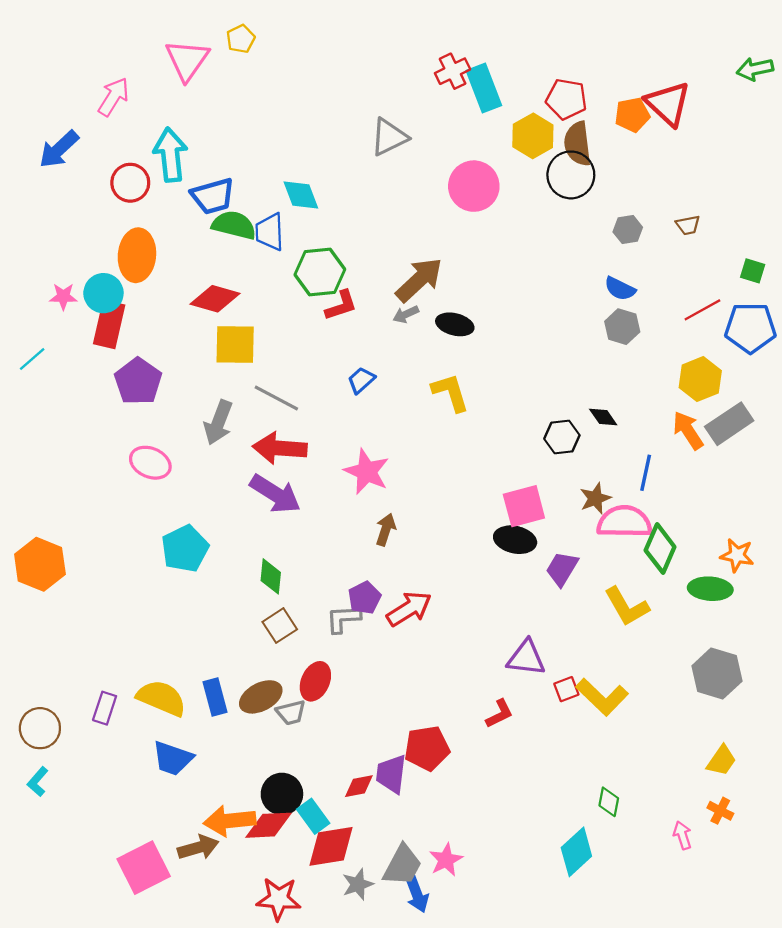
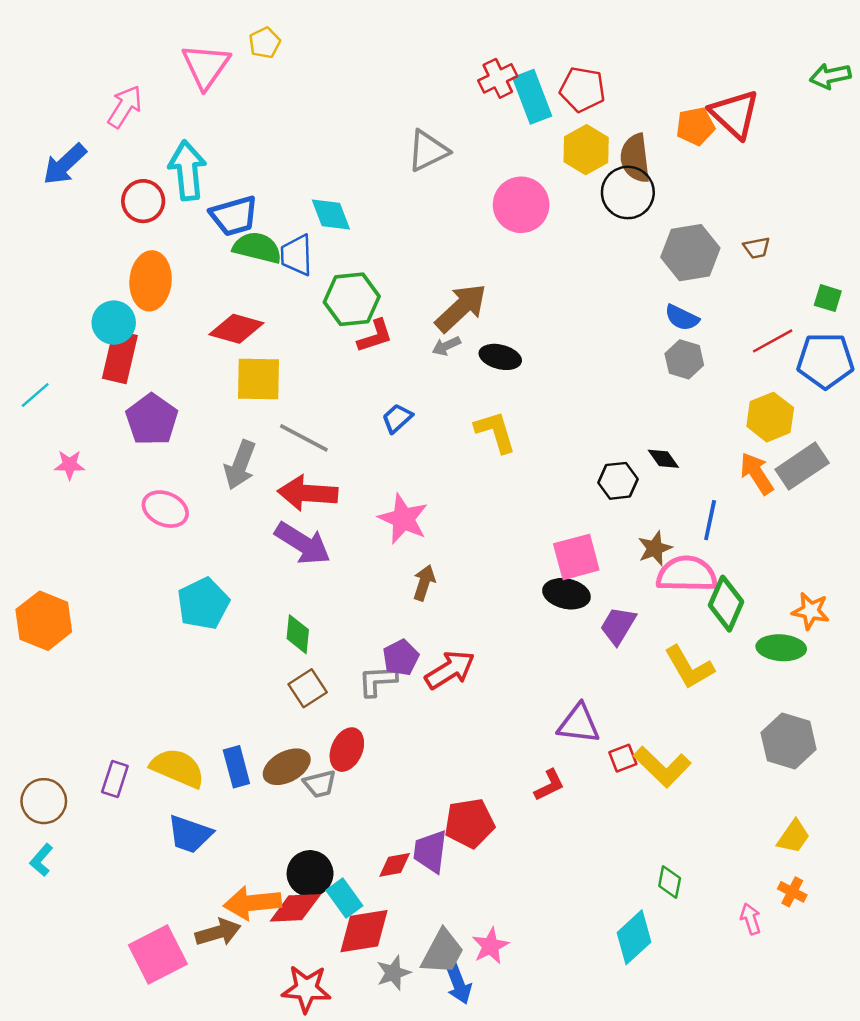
red pentagon: (566, 99) -> (582, 89), moved
gray hexagon: (628, 230) -> (690, 253), size x1.8
pink star: (63, 297) -> (70, 465), moved

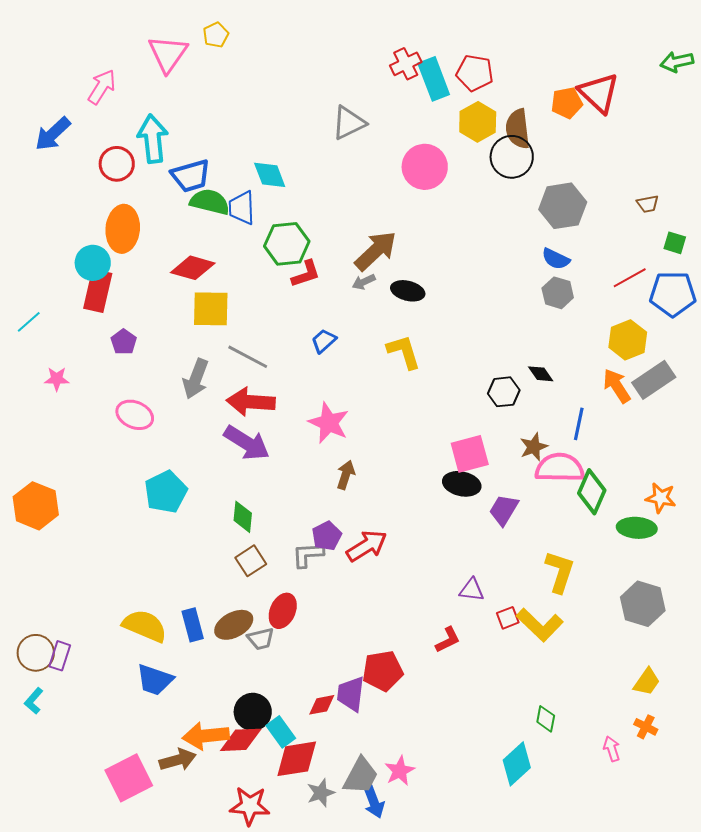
brown trapezoid: (757, 248) -> (648, 204), moved
purple pentagon: (152, 419) -> (124, 342), size x0.6
yellow L-shape: (689, 667) -> (560, 572), moved, turned -132
purple triangle: (579, 724) -> (472, 590), size x0.7
purple rectangle: (115, 779) -> (60, 656), moved

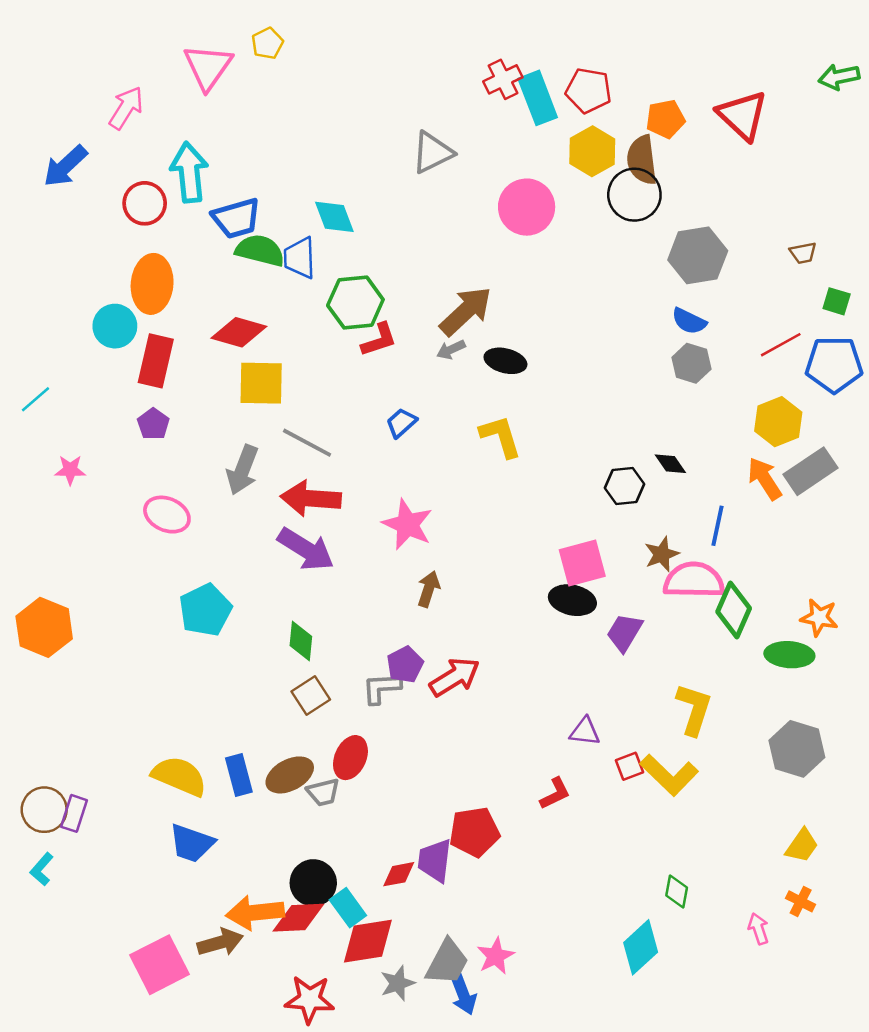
orange pentagon: (567, 103) -> (665, 119), moved
red rectangle: (98, 291) -> (156, 361), moved

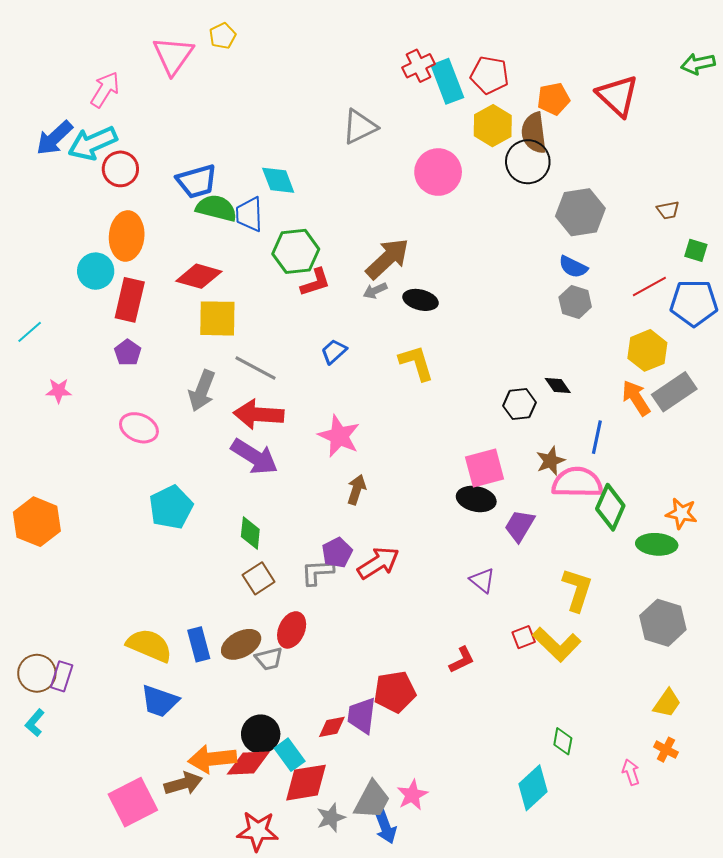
cyan arrow: (189, 172) -> (93, 143), moved, turned -108
purple triangle: (585, 732) -> (482, 580), moved, turned 32

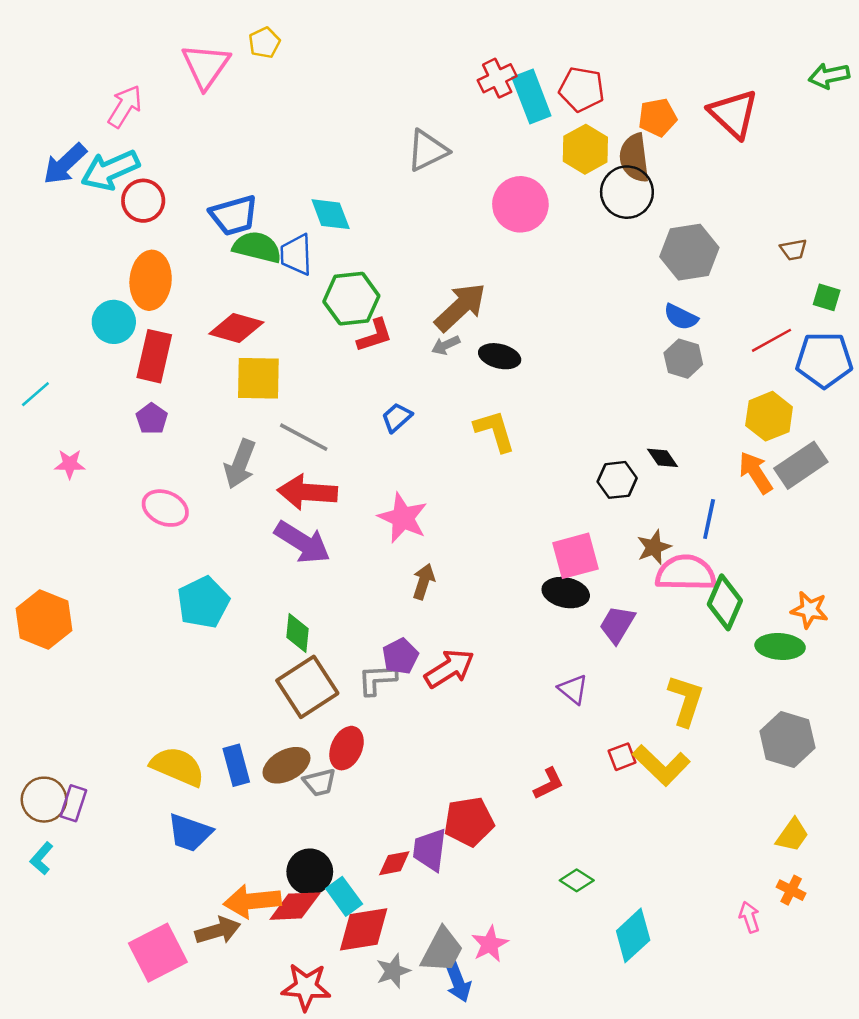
brown square: (259, 578) -> (307, 687), size x1.6
green diamond: (563, 741) -> (577, 880), moved, turned -68

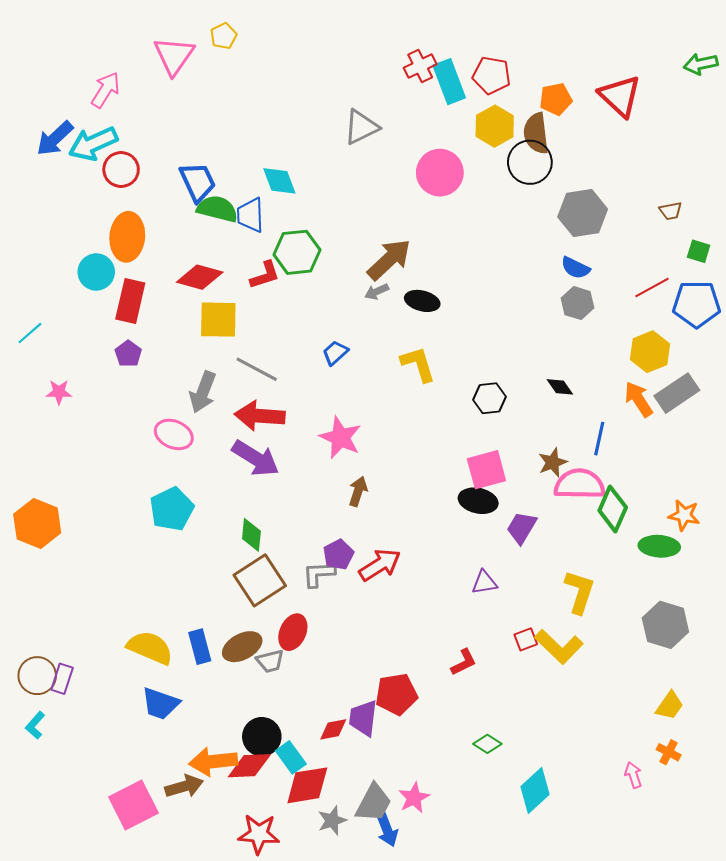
blue trapezoid: (234, 215) -> (198, 182), turned -99
red L-shape: (375, 335) -> (265, 275), moved
black hexagon: (617, 480) -> (490, 398), moved
pink ellipse: (165, 508) -> (174, 434), moved
purple triangle: (573, 689) -> (484, 582), turned -48

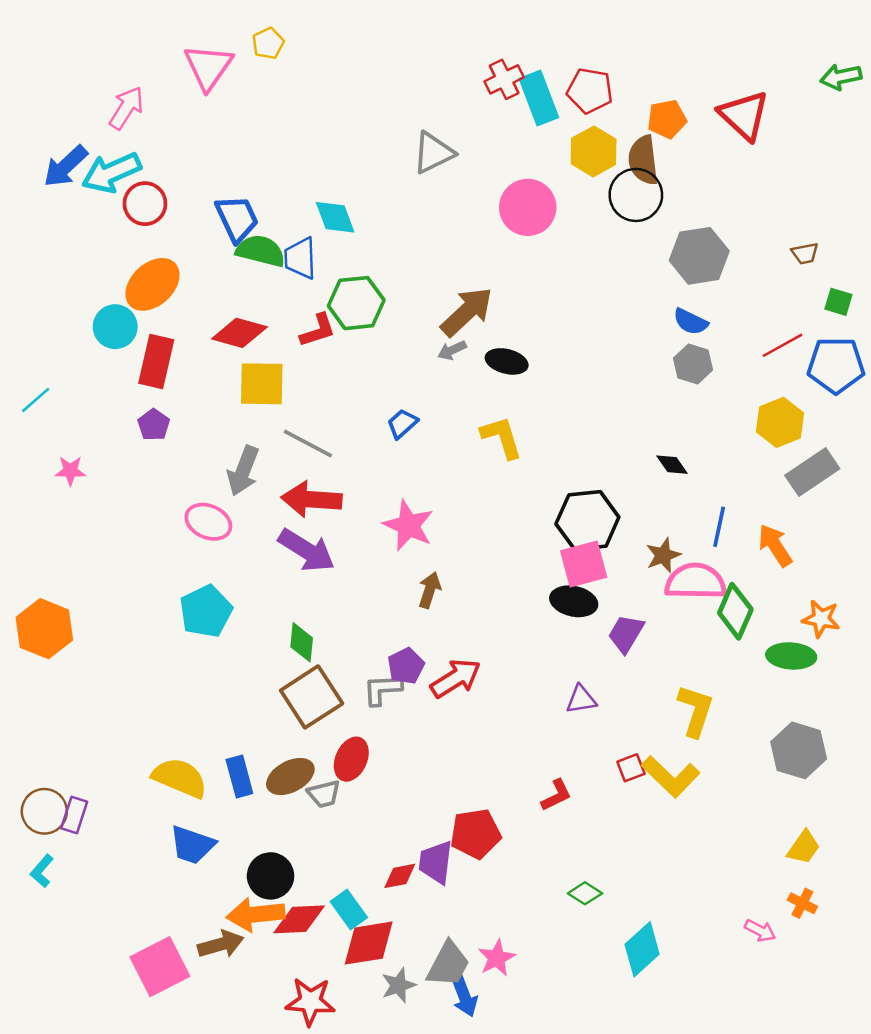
orange ellipse: (127, 237) -> (152, 284), turned 42
black hexagon: (490, 398) -> (587, 521), moved, size x1.6
orange arrow: (639, 399) -> (775, 545), moved
black circle: (262, 737) -> (271, 876), moved
pink arrow: (633, 775) -> (760, 931), turned 135

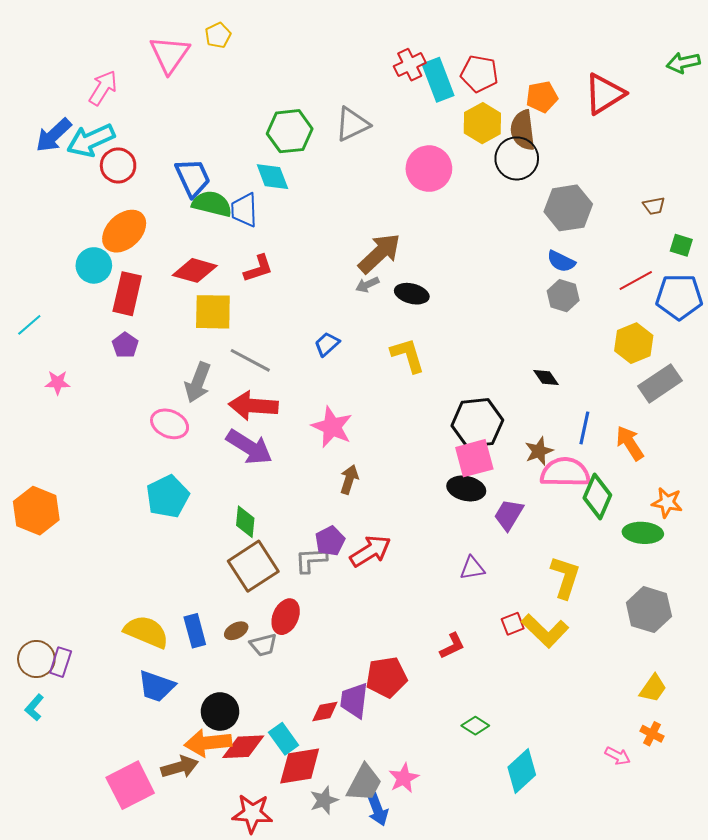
red triangle: (744, 115) -> (605, 94), turned 45
green hexagon: (356, 303) -> (290, 131), moved
brown ellipse: (290, 777) -> (236, 631), size x0.6

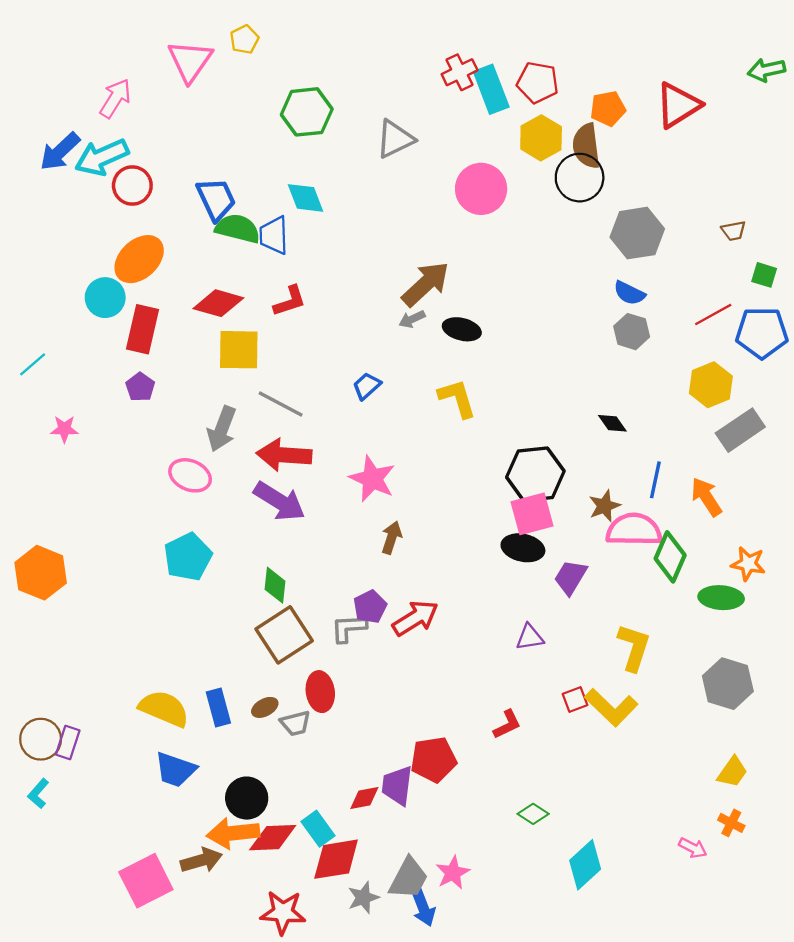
green hexagon: (290, 131) -> (307, 112), moved
red ellipse: (286, 617) -> (320, 692), turned -32

